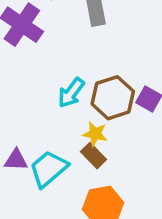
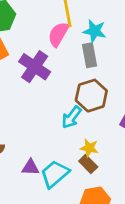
brown hexagon: (113, 98) -> (91, 96), moved

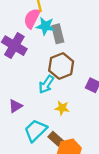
cyan star: (95, 31) -> (45, 26), moved
brown rectangle: (88, 164) -> (56, 139), moved
purple triangle: (30, 167) -> (15, 106), moved, turned -32

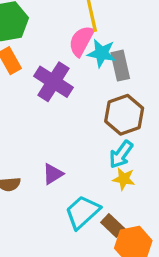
cyan arrow: (46, 84) -> (121, 154), moved

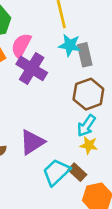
pink semicircle: (81, 41) -> (21, 45), moved
purple triangle: (53, 174) -> (32, 142), size x1.5
brown rectangle: (113, 226) -> (77, 172), moved

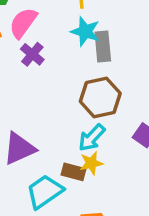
purple cross: (32, 68) -> (32, 54), size x0.6
yellow star: (89, 145) -> (91, 163), turned -30
brown rectangle: (77, 172) -> (74, 172), moved, turned -36

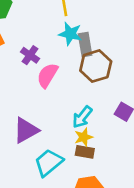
pink semicircle: (23, 23) -> (47, 75), moved
brown hexagon: (100, 97) -> (96, 66), moved
brown rectangle: (74, 172) -> (85, 152), moved

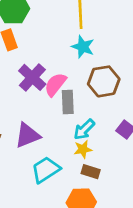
gray rectangle: (85, 45) -> (68, 102), moved
purple cross: (30, 55) -> (32, 77), moved, size x1.5
brown rectangle: (85, 152) -> (91, 172), moved

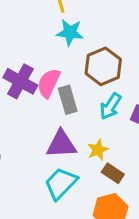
cyan arrow: (84, 129) -> (110, 106), moved
purple triangle: (27, 135) -> (61, 144), moved, turned 32
brown rectangle: (91, 172) -> (113, 173), turned 30

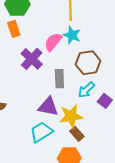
pink semicircle: (49, 83) -> (53, 42), moved
yellow star: (98, 150) -> (71, 116), size x1.6

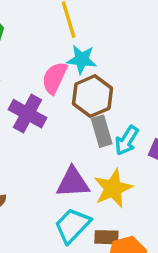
brown hexagon: (88, 63) -> (93, 96), moved
gray rectangle: (59, 79) -> (102, 131), moved
brown rectangle: (77, 134) -> (106, 237), moved, turned -32

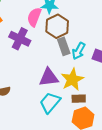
brown rectangle: (106, 237) -> (79, 99), moved

